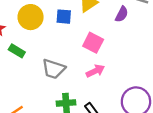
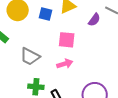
pink square: (93, 43) -> (67, 40), turned -30

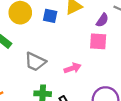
pink square: (67, 40) -> (98, 41), moved

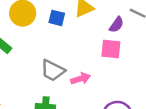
gray trapezoid: (35, 62) -> (53, 70), moved

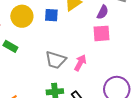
pink arrow: (81, 79) -> (80, 63), turned -35

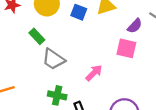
green rectangle: (10, 46) -> (37, 36), moved
gray trapezoid: (56, 60) -> (53, 59), moved

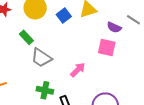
blue square: (79, 12) -> (64, 15), turned 32
purple semicircle: (135, 26) -> (114, 27), turned 72

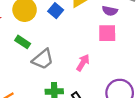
gray trapezoid: (41, 58) -> (43, 59), turned -60

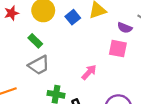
gray trapezoid: (43, 59) -> (39, 65), moved

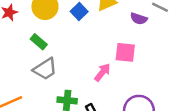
pink square: (118, 49) -> (125, 52), moved

